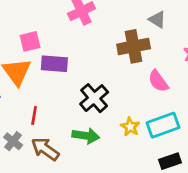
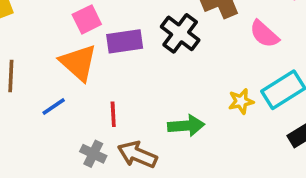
black cross: (94, 98) -> (180, 33), moved
yellow star: (130, 127) -> (241, 101), turned -30

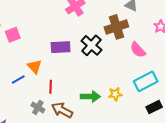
pink square: (87, 19) -> (13, 35), moved
orange triangle: (78, 63) -> (35, 67), moved, size x0.7
yellow star: (241, 101) -> (115, 94), moved

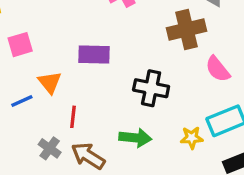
pink square: (13, 35) -> (20, 45), moved
black cross: (91, 45) -> (151, 88), moved, turned -35
yellow star: (115, 94) -> (192, 138), moved

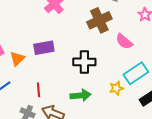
orange triangle: (50, 82) -> (17, 59), moved, turned 35

